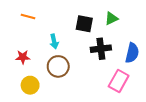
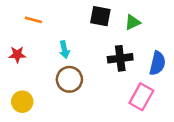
black square: (84, 24) -> (100, 16), moved
red star: (23, 57) -> (17, 55), moved
yellow circle: (30, 85) -> (22, 102), moved

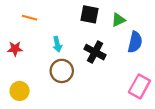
black cross: (120, 58) -> (95, 52), moved, turned 35
blue semicircle: (157, 63) -> (135, 42), moved
pink rectangle: (141, 97) -> (139, 86), moved

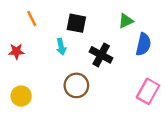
black square: (89, 14) -> (76, 23), moved
orange line: (30, 18) -> (32, 18), turned 48
brown circle: (62, 71) -> (76, 85), moved

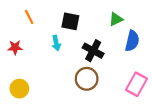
brown circle: (76, 85) -> (87, 79), moved

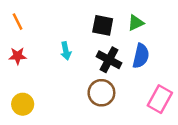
orange line: (29, 17) -> (18, 22), moved
black square: (70, 21) -> (103, 25), moved
blue semicircle: (132, 41) -> (141, 56), moved

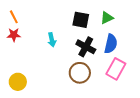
red star: (18, 56) -> (14, 35), moved
pink rectangle: (160, 99) -> (116, 69), moved

